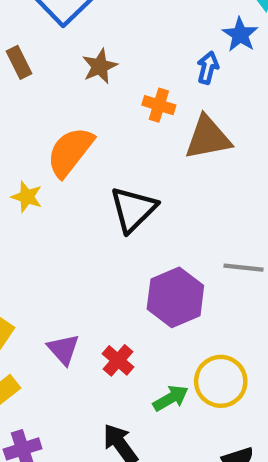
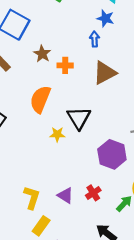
orange cross: (159, 105) -> (65, 65), moved
yellow star: (27, 197) -> (57, 134), moved
red cross: (118, 360) -> (93, 193), turned 32

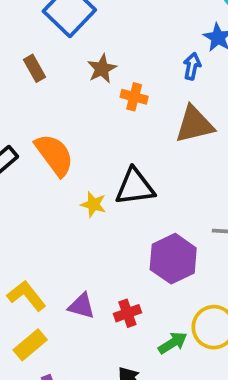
orange semicircle: (40, 99) -> (54, 155), moved, turned 108
black triangle: (79, 118) -> (135, 187), turned 40
purple triangle: (65, 195) -> (81, 306), turned -30
yellow L-shape: (32, 198) -> (27, 296), turned -70

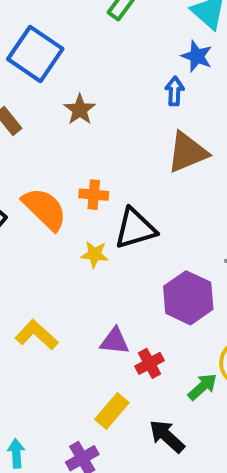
orange cross: (134, 97) -> (94, 195), moved
yellow L-shape: (27, 296) -> (37, 335), moved
purple triangle: (81, 306) -> (115, 341), moved
yellow rectangle: (30, 345) -> (112, 411), moved

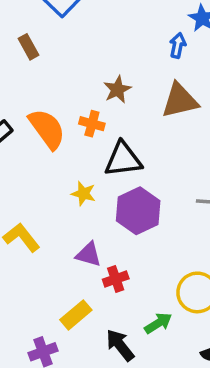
brown star: (80, 110) -> (117, 89), moved
yellow star: (95, 254) -> (83, 194), moved
purple hexagon: (188, 298) -> (138, 211), moved
green arrow: (202, 387) -> (158, 323), moved

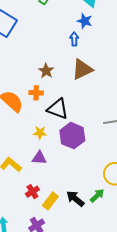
black triangle: (123, 159) -> (58, 109), turned 40
purple triangle: (88, 254) -> (39, 158), moved
red cross: (116, 279) -> (32, 192), moved
black arrow: (120, 345) -> (75, 199), moved

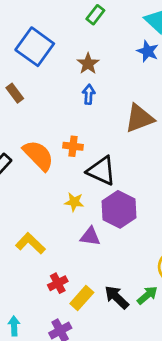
blue arrow: (74, 39) -> (89, 94), moved
brown star: (46, 71) -> (88, 64), moved
purple triangle: (39, 158) -> (90, 236), moved

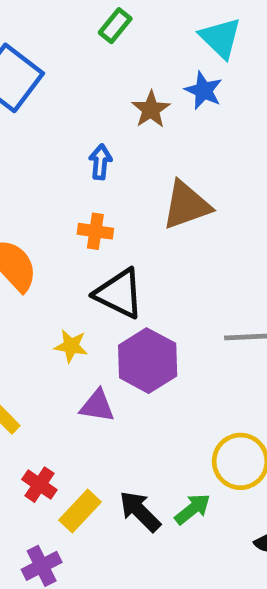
brown star: (88, 64) -> (151, 109), moved
orange cross: (73, 146) -> (95, 231), moved
red cross: (58, 283) -> (39, 485), turned -30

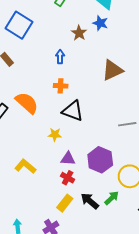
brown triangle: (186, 205) -> (112, 70), moved
purple hexagon: (148, 361) -> (100, 160), moved
red cross: (39, 485) -> (68, 178), moved

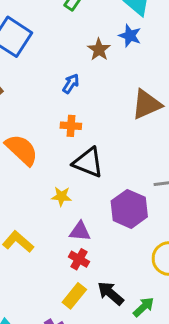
blue arrow: (60, 57) -> (71, 84), turned 32
purple hexagon: (100, 160) -> (129, 209), moved
green arrow: (112, 198) -> (144, 307), moved

